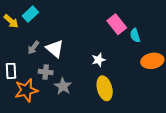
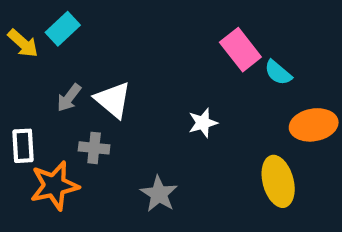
cyan semicircle: (135, 35) -> (278, 73), turned -32
gray star: (63, 86) -> (159, 194), moved
yellow ellipse: (105, 88) -> (278, 181), moved

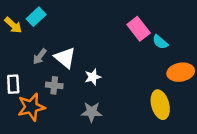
white star: (203, 123) -> (93, 77), moved
gray star: (159, 194) -> (92, 112), turned -30

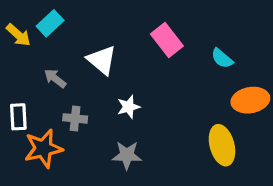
pink rectangle: (139, 29) -> (167, 40), moved
gray arrow: (40, 56) -> (55, 78), turned 91
white triangle: (65, 58) -> (102, 60), moved

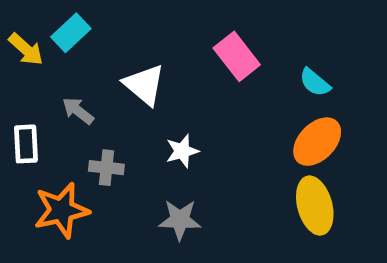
orange ellipse: (250, 100) -> (317, 142), moved, turned -36
white rectangle: (18, 117) -> (26, 144), moved

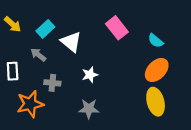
cyan rectangle: (71, 33) -> (45, 29), moved

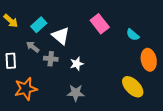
orange ellipse: (157, 70) -> (149, 60), moved, turned -55
gray cross: (52, 83) -> (51, 59), moved
yellow ellipse: (156, 102) -> (133, 87), turned -30

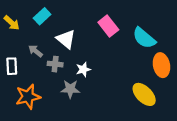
cyan rectangle: (39, 25) -> (42, 16), moved
cyan semicircle: (133, 35) -> (144, 38), size x1.6
gray star: (76, 93) -> (70, 89), moved

